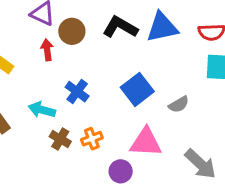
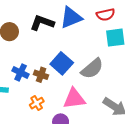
gray semicircle: (179, 104) -> (92, 69), size x1.6
brown cross: (60, 139) -> (41, 75), moved

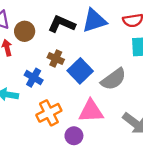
brown cross: (41, 75) -> (56, 58), moved
orange cross: (37, 103) -> (49, 113), size x1.5

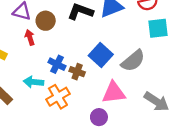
brown cross: (56, 58) -> (77, 72), moved
orange cross: (49, 113) -> (58, 97), moved

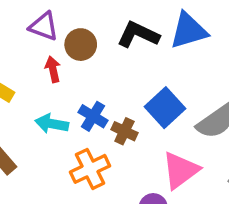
cyan arrow: (33, 82) -> (52, 124), moved
pink triangle: (114, 93) -> (180, 170), turned -35

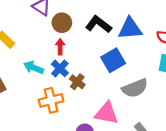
red arrow: (53, 69) -> (60, 47), moved
blue square: (165, 108) -> (113, 60), moved
pink triangle: (180, 170) -> (106, 113), turned 35

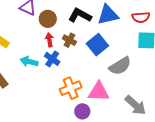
brown cross: (77, 82) -> (69, 40), moved
orange cross: (51, 100) -> (71, 88), moved

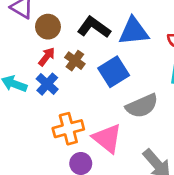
red arrow: (49, 40) -> (47, 57), turned 40
pink triangle: (99, 92) -> (107, 138), turned 30

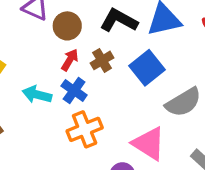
brown cross: (75, 61) -> (102, 60), turned 30
orange cross: (68, 129) -> (85, 129), moved

